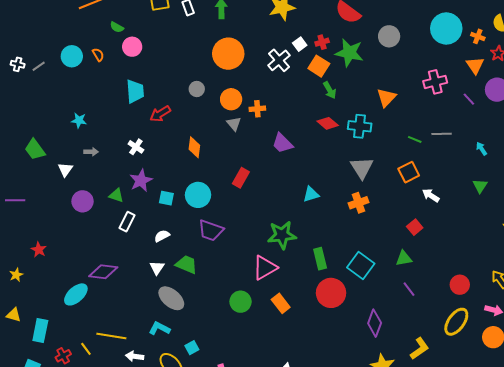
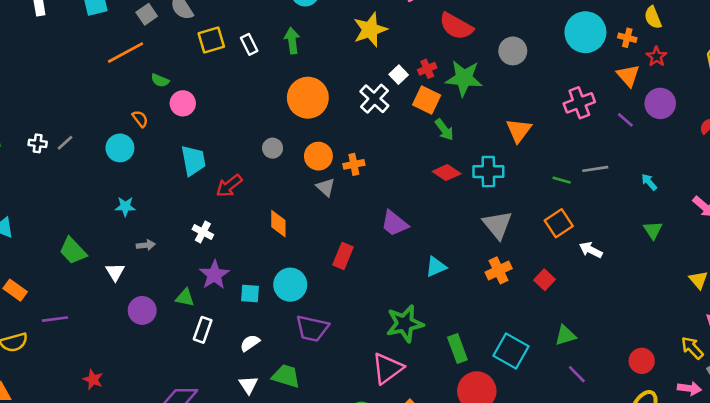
cyan circle: (72, 56) -> (120, 148), moved
purple trapezoid: (282, 143) -> (394, 223), moved
red square: (415, 227) -> (544, 280), moved

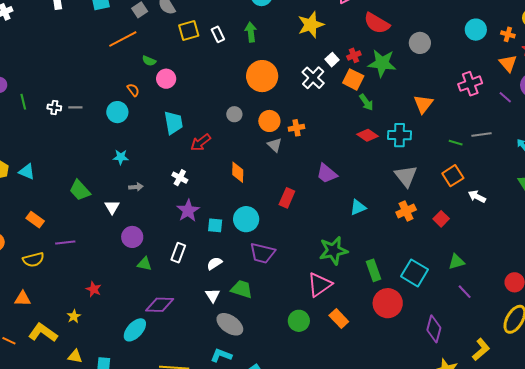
cyan circle: (585, 32) -> (476, 30), size x0.7
gray line: (65, 143) -> (75, 107), turned 40
green triangle: (185, 298) -> (144, 264), moved

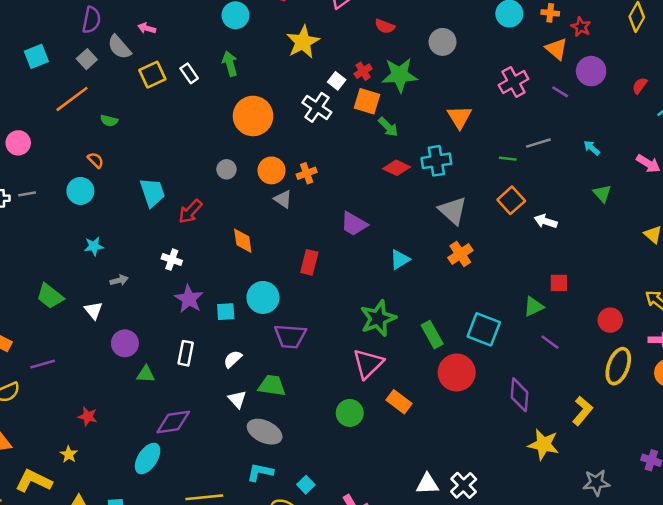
red semicircle: (377, 23) -> (385, 26), size x0.6
pink circle: (166, 79) -> (18, 143), moved
red square: (441, 219) -> (559, 283), moved, turned -35

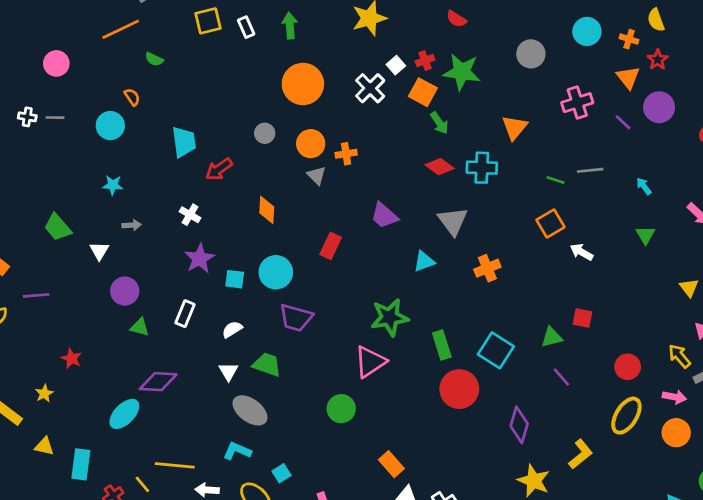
gray circle: (443, 42) -> (531, 54), moved
gray triangle: (453, 211) -> (453, 221), moved
orange rectangle: (399, 402) -> (391, 464), moved

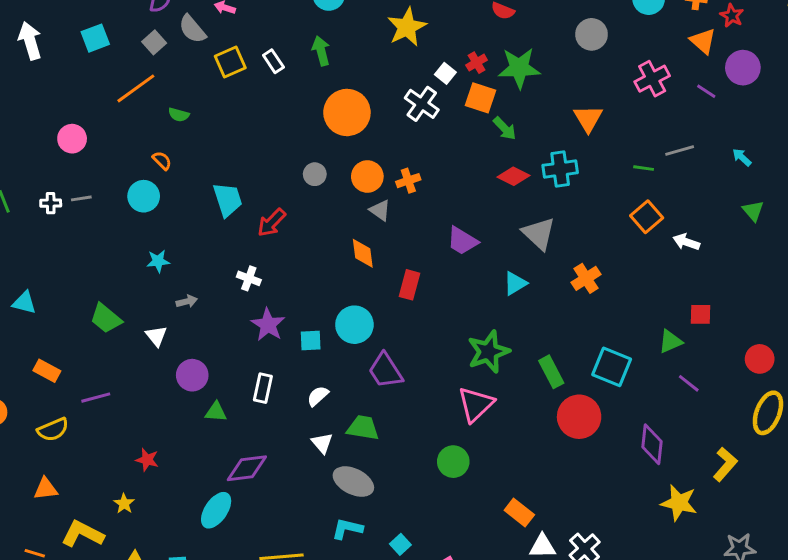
orange diamond: (267, 210) -> (363, 253), moved
purple trapezoid: (296, 318) -> (385, 371), turned 52

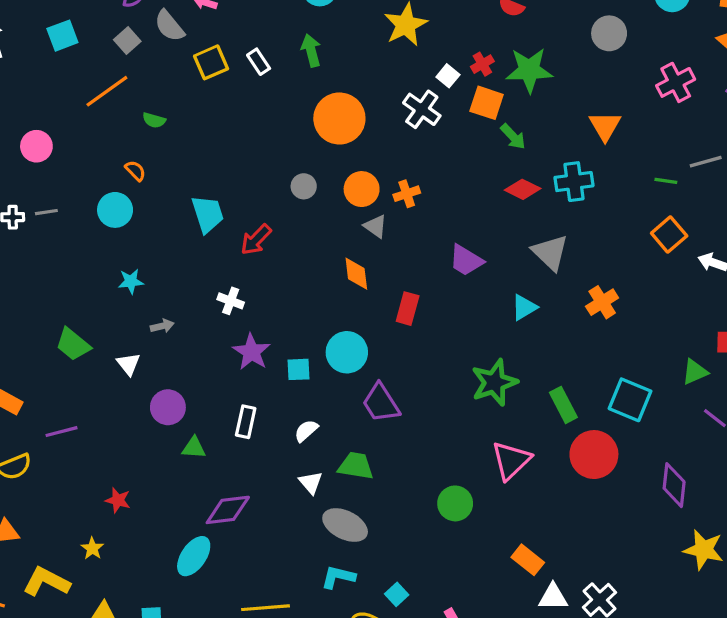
pink triangle: (476, 404) -> (511, 460), moved

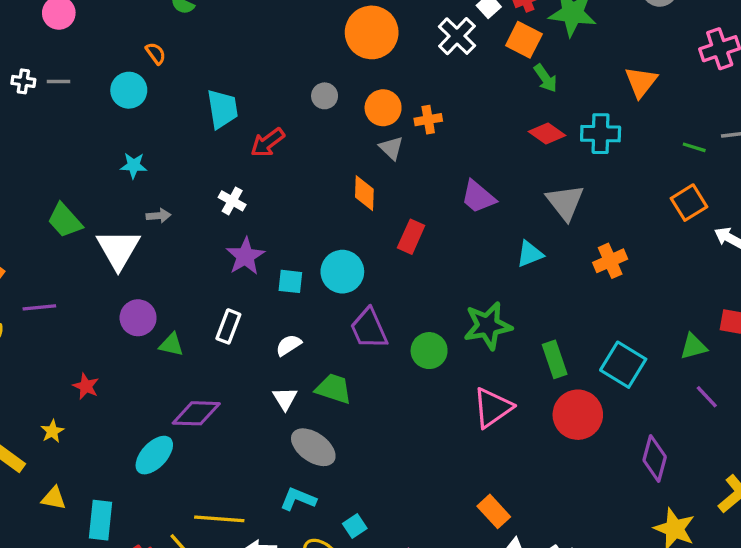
white triangle: (128, 364) -> (118, 249), size x1.8
purple circle: (168, 407) -> (138, 318), moved
green circle: (455, 503) -> (429, 351), moved

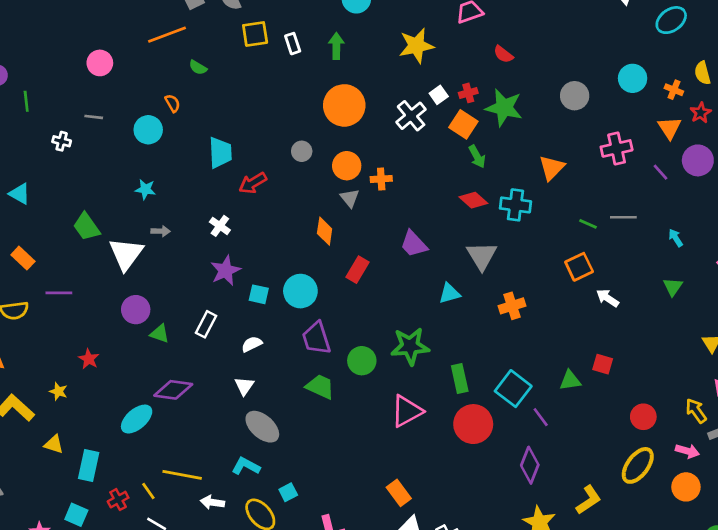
white cross: (23, 81) -> (62, 141), moved
green trapezoid: (334, 389) -> (320, 387), moved
purple line: (707, 397) -> (541, 417), moved
yellow star: (52, 431) -> (58, 391), turned -30

